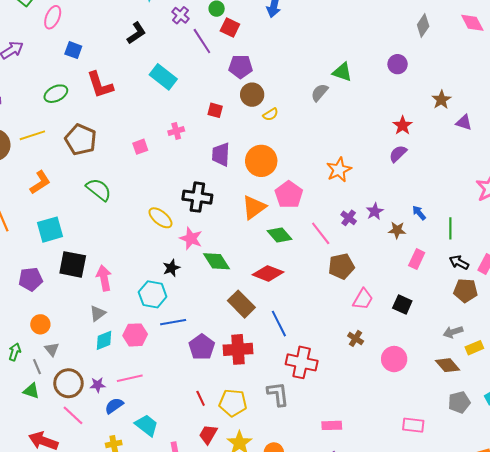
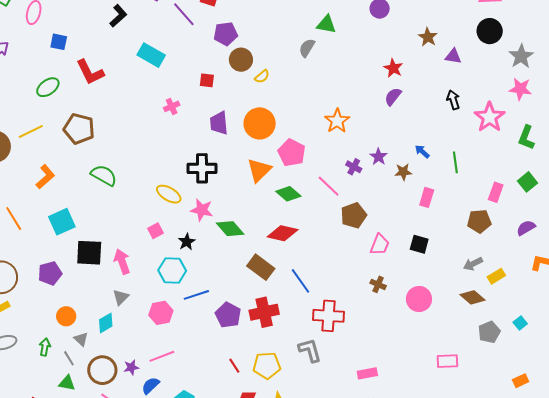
pink square: (140, 147) -> (155, 231), moved
black arrow: (459, 262) -> (453, 100), moved, turned 54
cyan diamond: (104, 340) -> (106, 323), moved

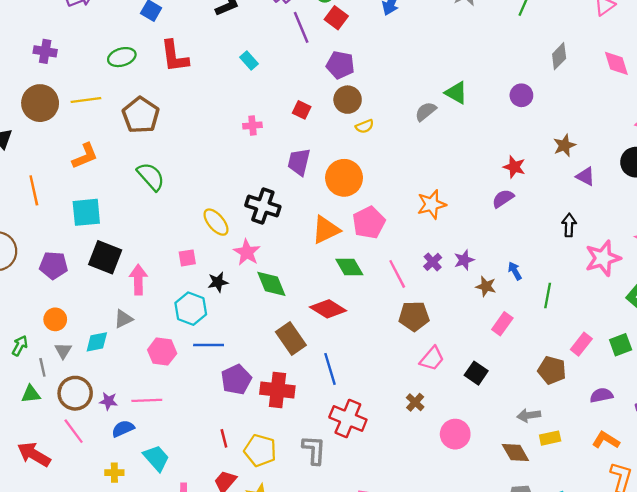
cyan rectangle: (151, 55) -> (249, 60), size x0.6
red star: (393, 68) -> (514, 167), turned -30
green triangle: (67, 383) -> (31, 394), turned -36

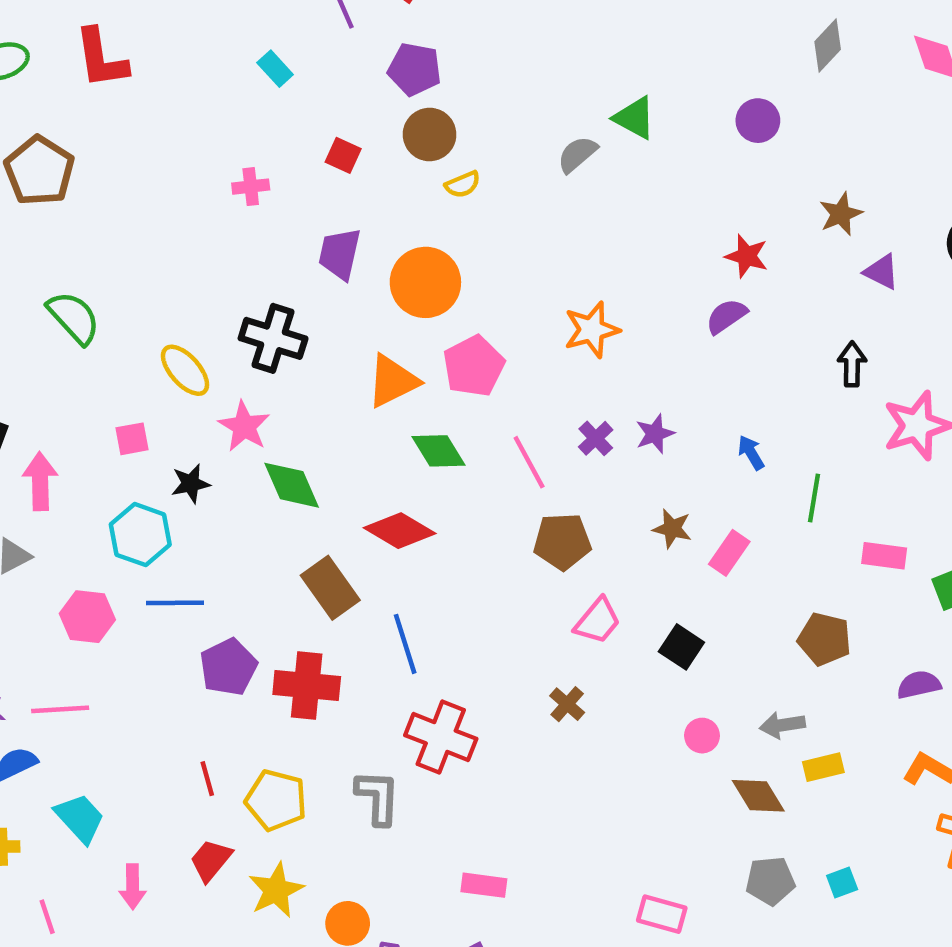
cyan rectangle: (249, 60) -> (275, 69), moved
green semicircle: (151, 177) -> (74, 318), moved
brown star: (486, 286) -> (672, 529), moved
pink rectangle: (581, 344) -> (884, 556), moved, turned 60
pink circle: (455, 434) -> (702, 736), moved, size x0.6

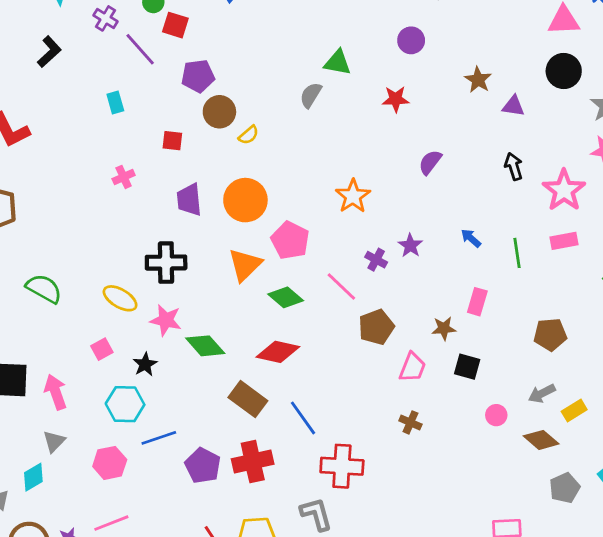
cyan rectangle: (275, 69) -> (115, 102), turned 45
red star: (747, 256) -> (396, 99), moved
brown star: (672, 529) -> (444, 328), moved
pink rectangle: (884, 556) -> (564, 241), moved

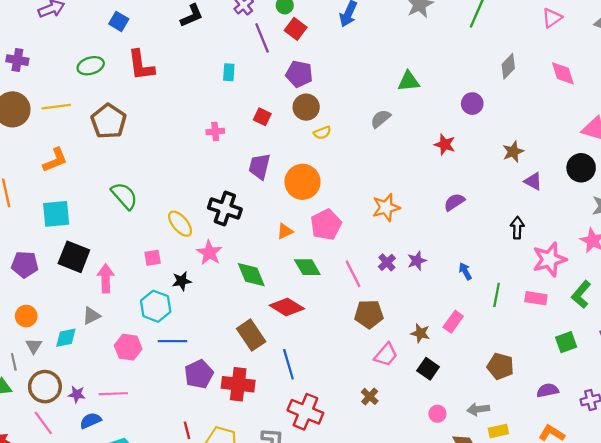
green triangle: (338, 62) -> (409, 81), moved, turned -35
orange triangle: (245, 265) -> (285, 231), size x0.6
green diamond: (205, 346) -> (251, 275), moved

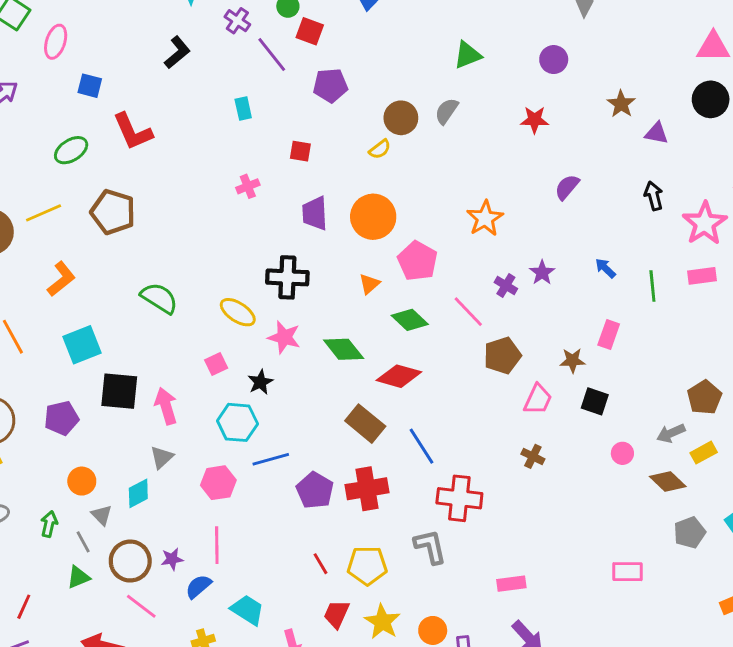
brown circle: (306, 107) -> (401, 118), moved
brown pentagon: (500, 366) -> (704, 397), moved, turned -30
pink line: (113, 394) -> (217, 545), turned -72

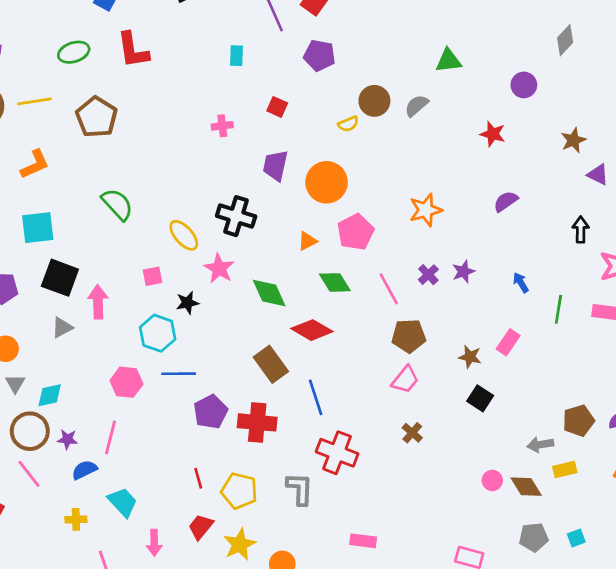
pink trapezoid: (538, 399) -> (405, 380), moved
pink circle: (622, 453) -> (492, 480), moved
gray triangle: (162, 457) -> (62, 327), moved
cyan diamond: (138, 493) -> (50, 395), moved

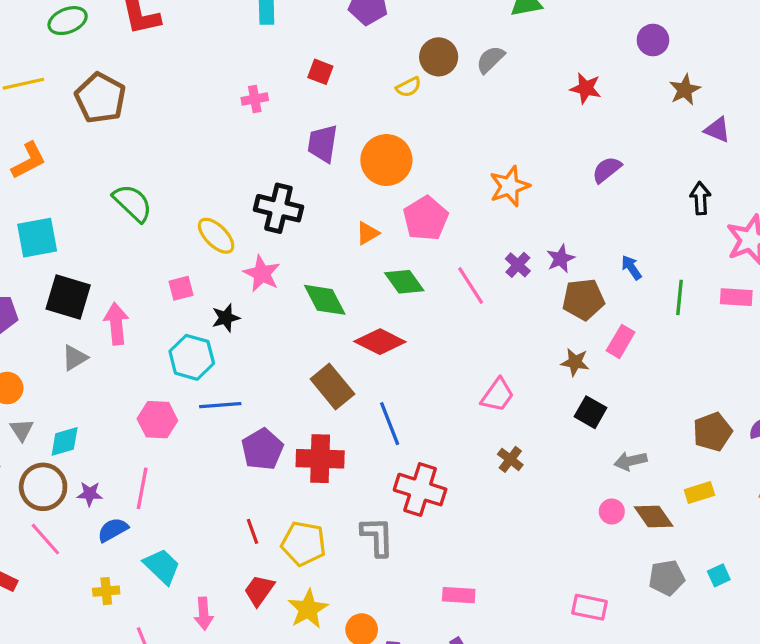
purple circle: (524, 85) -> (653, 40), moved
brown pentagon: (409, 336) -> (583, 299), moved
gray arrow: (540, 445) -> (630, 461), moved

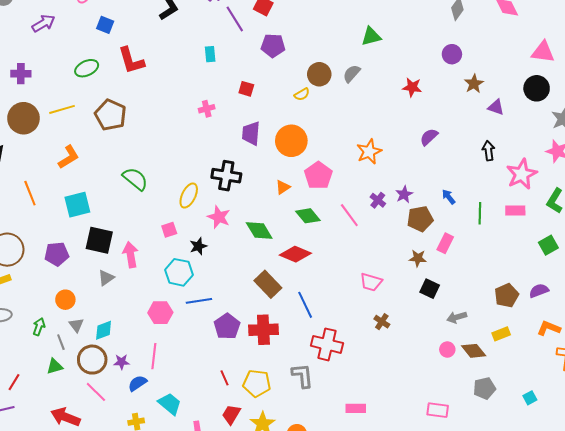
yellow ellipse: (216, 236) -> (189, 196), turned 75
pink trapezoid: (498, 395) -> (371, 282), turned 75
cyan square: (719, 575) -> (530, 398), moved

